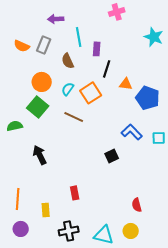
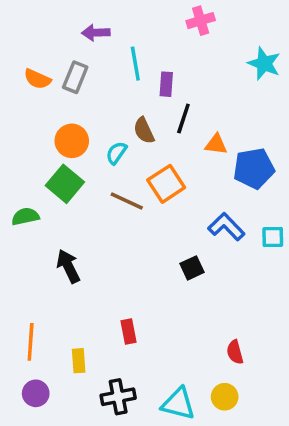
brown semicircle: (68, 61) -> (144, 131), moved
orange square: (91, 93) -> (166, 184), moved
blue pentagon: (148, 98) -> (254, 168), turned -30

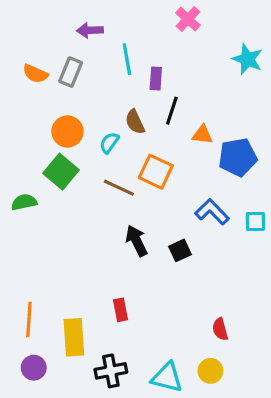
pink cross: (201, 21) -> (188, 19), turned -30
orange square: (166, 184) -> (156, 172), turned -32
black arrow: (68, 266) -> (137, 241), moved
yellow rectangle: (79, 361) -> (74, 337), size x1.6

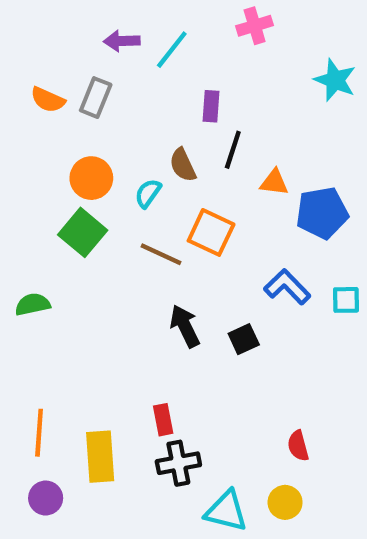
pink cross: (188, 19) -> (255, 26), turned 30
cyan line: (127, 59) -> (172, 50), moved, turned 48
green semicircle: (24, 202) -> (33, 304), moved
black cross: (111, 371) -> (178, 463), moved

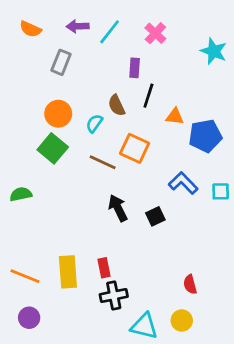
pink cross: (255, 26) -> (155, 33), moved, turned -30
orange semicircle: (48, 100) -> (30, 29), moved
orange line: (39, 433) -> (25, 276), turned -72
yellow rectangle: (100, 457) -> (68, 272), moved

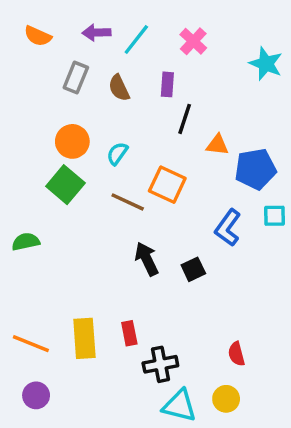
brown semicircle: (117, 105) -> (119, 88), moved
blue L-shape: (183, 183) -> (228, 228), turned -100
cyan square: (221, 191) -> (274, 216), moved
black cross: (114, 296) -> (160, 364), moved

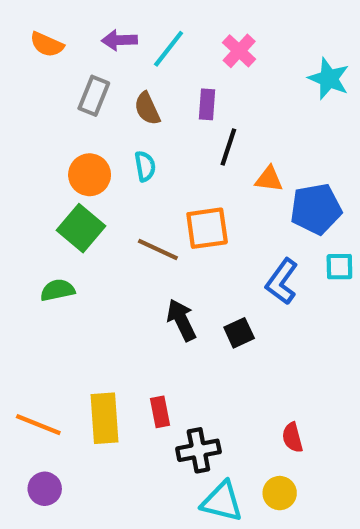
cyan semicircle: (117, 154) -> (145, 166), moved, turned 135
orange square: (167, 185) -> (207, 228), turned -33
green semicircle: (26, 242) -> (58, 290), moved

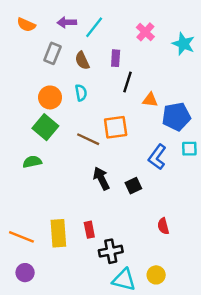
pink cross: (239, 51) -> (145, 32), moved
red semicircle: (292, 437) -> (163, 226), moved

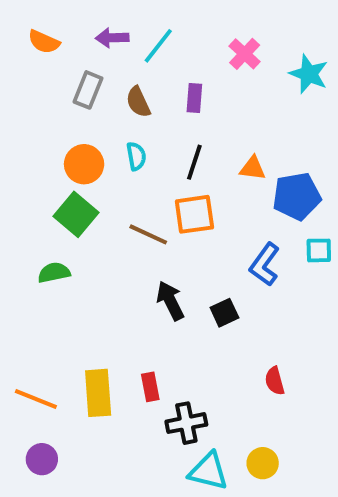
black line: (127, 82) -> (194, 162), moved

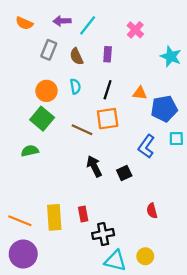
cyan star: (309, 74) -> (171, 56), moved
purple circle: (42, 459) -> (23, 254), size x1.6

